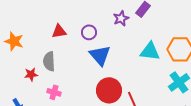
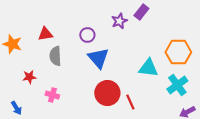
red triangle: (59, 31) -> (45, 34), moved
cyan triangle: (150, 51) -> (148, 68), moved
gray semicircle: (49, 61) -> (55, 56), moved

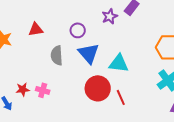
gray semicircle: (55, 56) -> (57, 55), moved
cyan triangle: (148, 68) -> (119, 63), moved
red star: (29, 77) -> (23, 89), moved

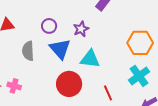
purple star: (110, 16) -> (81, 29), moved
red line: (121, 97) -> (108, 93), moved

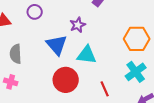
purple circle: (49, 26) -> (35, 12), moved
gray semicircle: (28, 51) -> (16, 54), moved

